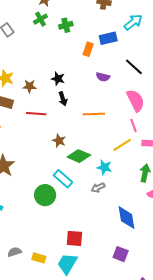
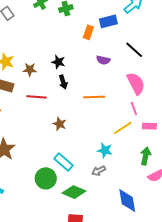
green diamond: (79, 156) -> (74, 192), moved

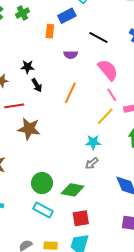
orange line: (94, 97) -> (70, 93), turned -50
brown star: (60, 124) -> (29, 129), moved, size x1.6
cyan rectangle: (64, 162) -> (43, 210), moved

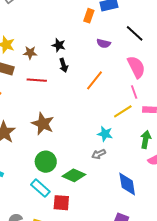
brown star: (29, 129) -> (43, 124), moved
red square: (81, 218) -> (61, 203), moved

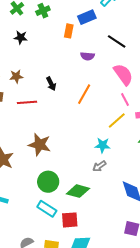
black star: (59, 45) -> (21, 37), moved

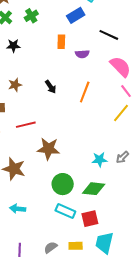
orange rectangle: (69, 31) -> (61, 42), moved
red line: (27, 102) -> (26, 125), moved
cyan star: (103, 145) -> (99, 160), moved
gray arrow: (99, 166) -> (122, 157), moved

